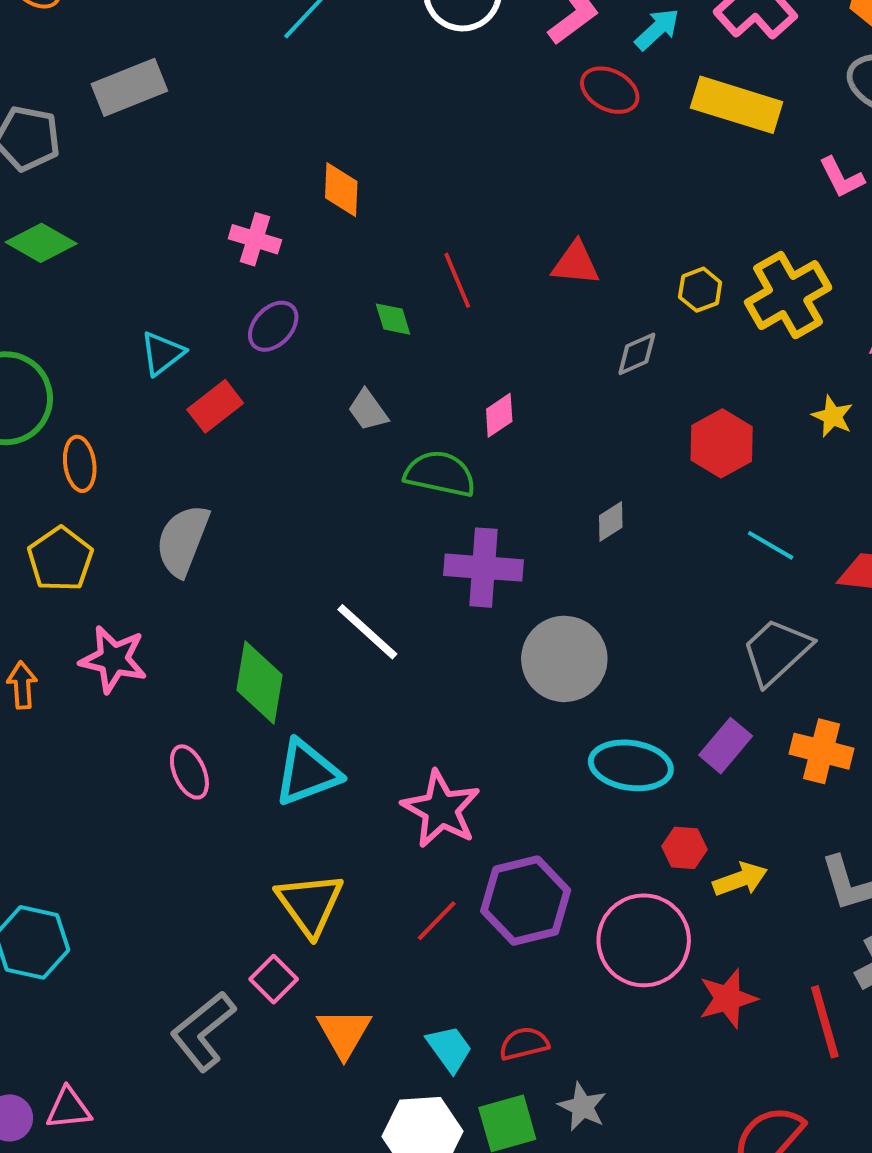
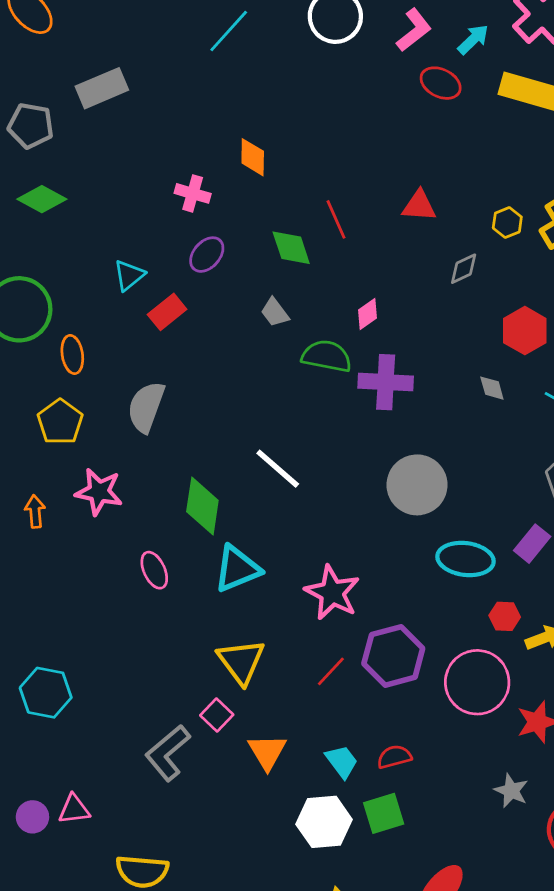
green diamond: (393, 319) -> (291, 248), size x1.5
gray diamond: (611, 522) -> (492, 388), moved, turned -72
purple cross: (484, 568) -> (386, 382), moved
gray star: (582, 1107) -> (511, 791), moved

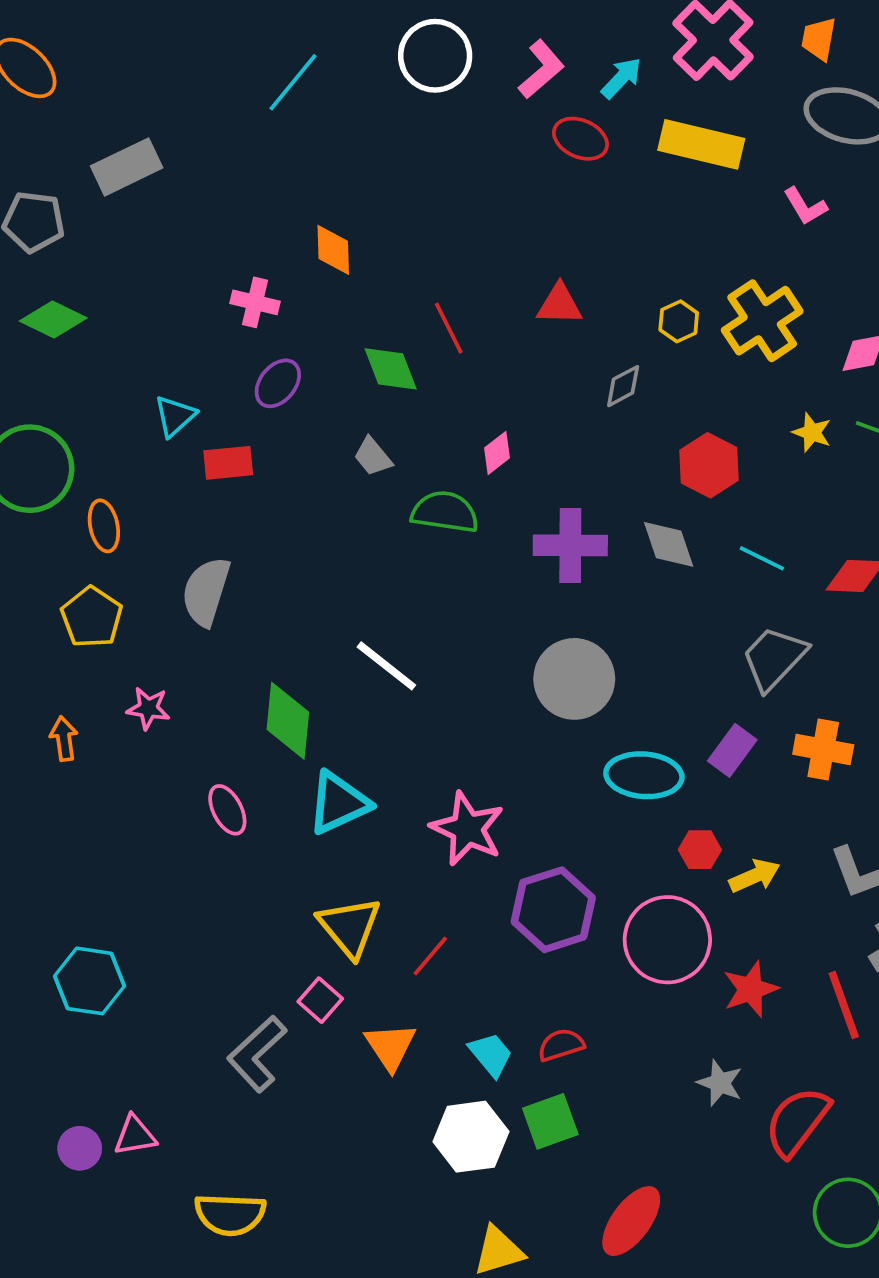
red rectangle: (167, 312) -> (228, 463), turned 36
purple cross: (386, 382) -> (570, 545), moved
gray diamond: (492, 388) -> (669, 544), size x1.5
pink star: (99, 492) -> (148, 708), size x0.7
red line: (331, 671) -> (430, 956), moved

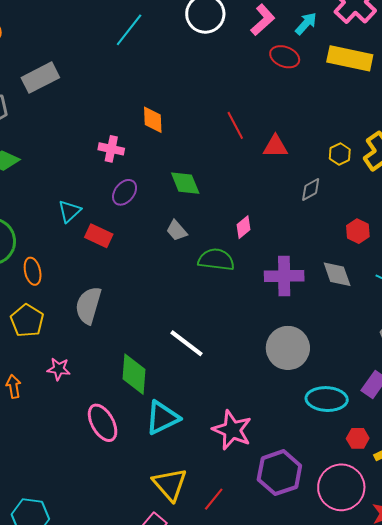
red line: (449, 328) -> (235, 125), moved
red rectangle: (228, 463) -> (99, 236), turned 32
red hexagon: (709, 465) -> (358, 231), size x0.7
pink ellipse: (227, 810) -> (103, 423), size x1.4

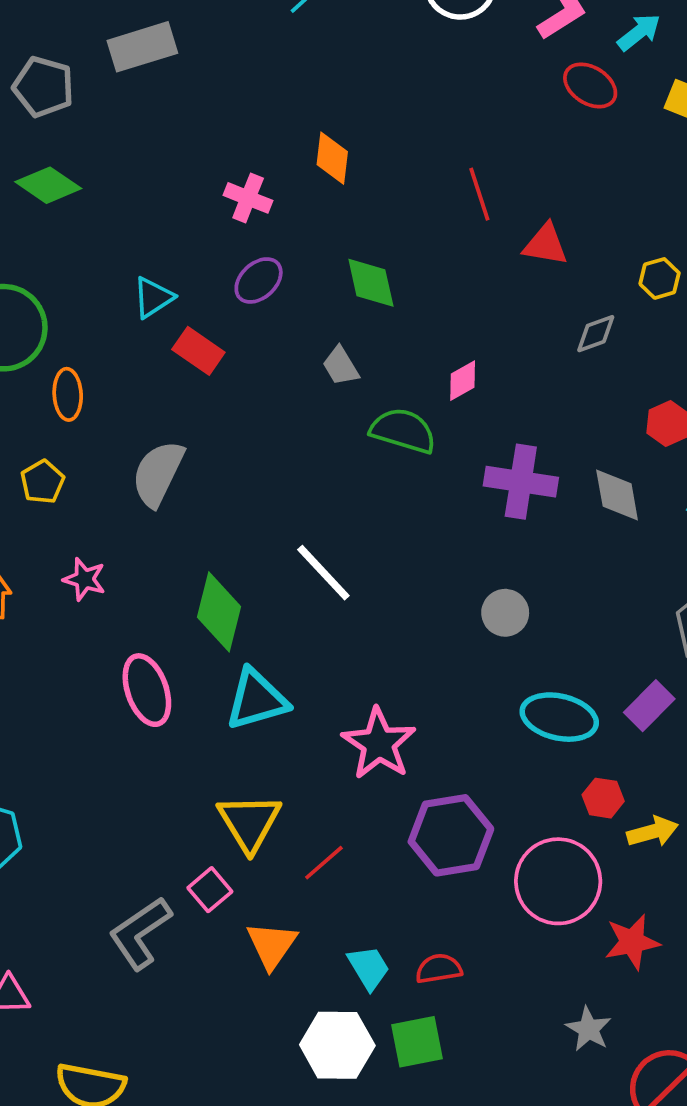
yellow pentagon: (27, 321) -> (42, 482), size x0.7
gray circle: (288, 348) -> (505, 613), size x0.6

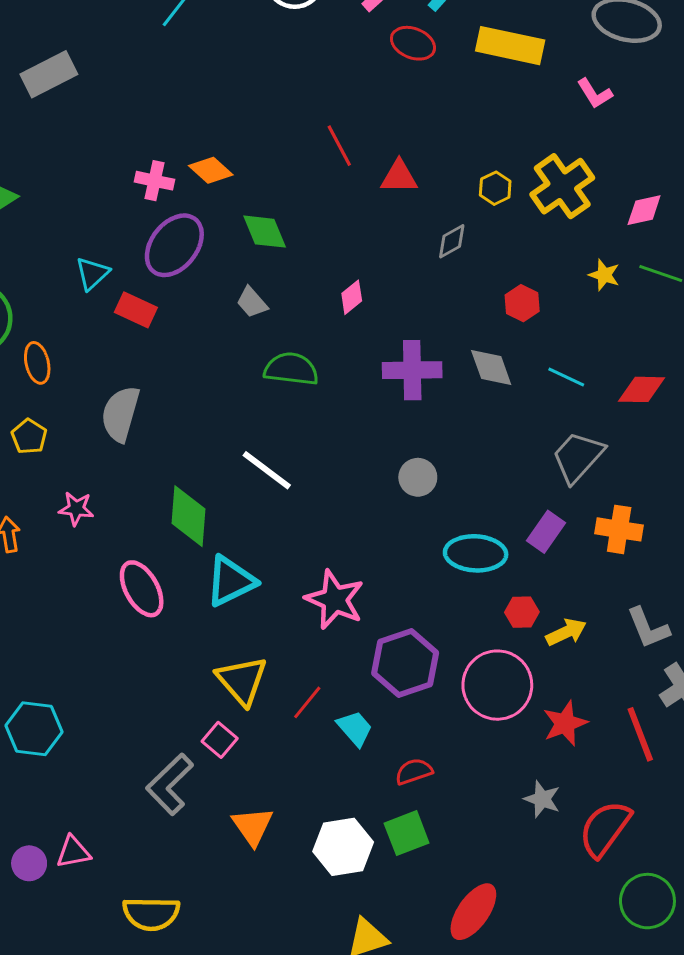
orange diamond: (332, 158) -> (211, 170), moved, turned -45
purple ellipse: (259, 280) -> (174, 245), size x1.6
green semicircle: (403, 431) -> (291, 369), moved
orange triangle: (272, 945) -> (253, 826), moved
cyan trapezoid: (369, 968) -> (355, 728), moved

